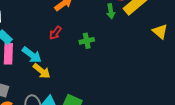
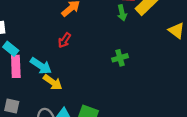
green cross: (87, 41) -> (120, 58), moved

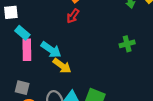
red arrow: (64, 40) -> (73, 16), moved

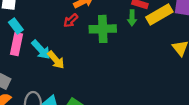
green cross: (127, 44) -> (103, 29), moved, size x1.6
yellow arrow: (62, 66) -> (56, 60), moved

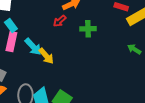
green arrow: (132, 18) -> (134, 49), moved, turned 120
green cross: (103, 29) -> (88, 29), size x0.7

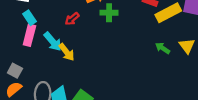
red arrow: (60, 21) -> (72, 19), moved
green cross: (88, 29) -> (109, 13), moved

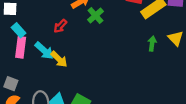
green cross: (109, 13) -> (96, 16), turned -35
green arrow: (163, 48) -> (152, 44), turned 72

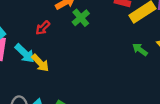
green arrow: (152, 44) -> (140, 50), turned -64

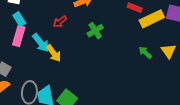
green cross: (81, 18) -> (95, 31), moved

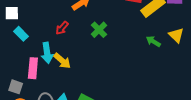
pink rectangle: (19, 36) -> (33, 68), moved
cyan arrow: (41, 43) -> (47, 53), turned 42

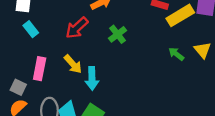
red arrow: (62, 28) -> (77, 28), size x1.5
cyan arrow: (47, 53) -> (92, 78), moved

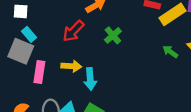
yellow arrow: (73, 64) -> (71, 66), turned -42
gray square: (18, 87) -> (21, 51), moved, size x1.6

